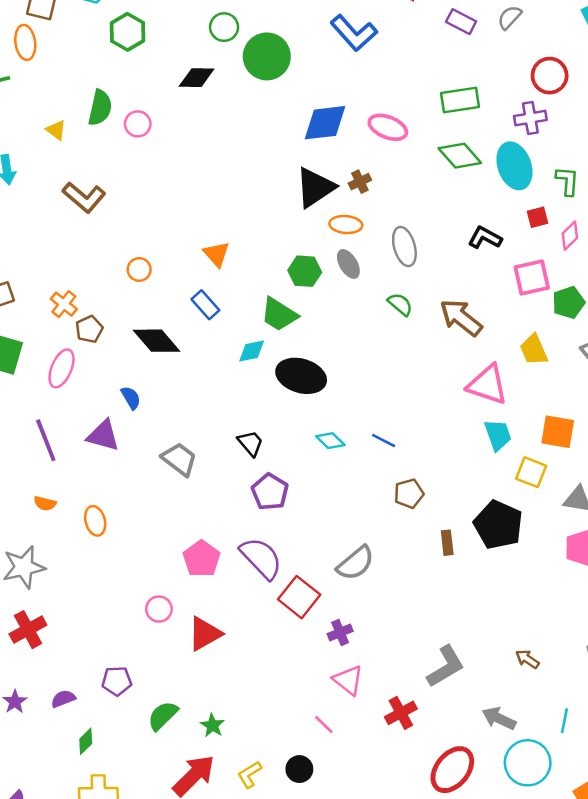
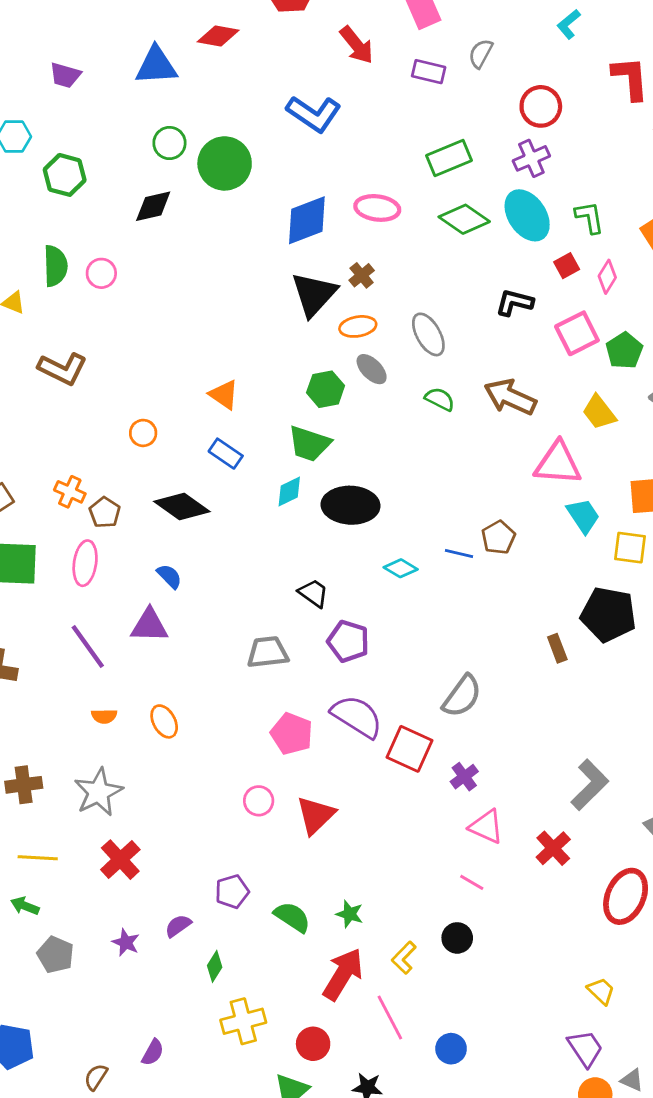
gray trapezoid: (179, 459) -> (268, 652), moved, turned -30
brown pentagon: (409, 494) -> (498, 537), moved
green semicircle: (163, 716) -> (292, 917), turned 92

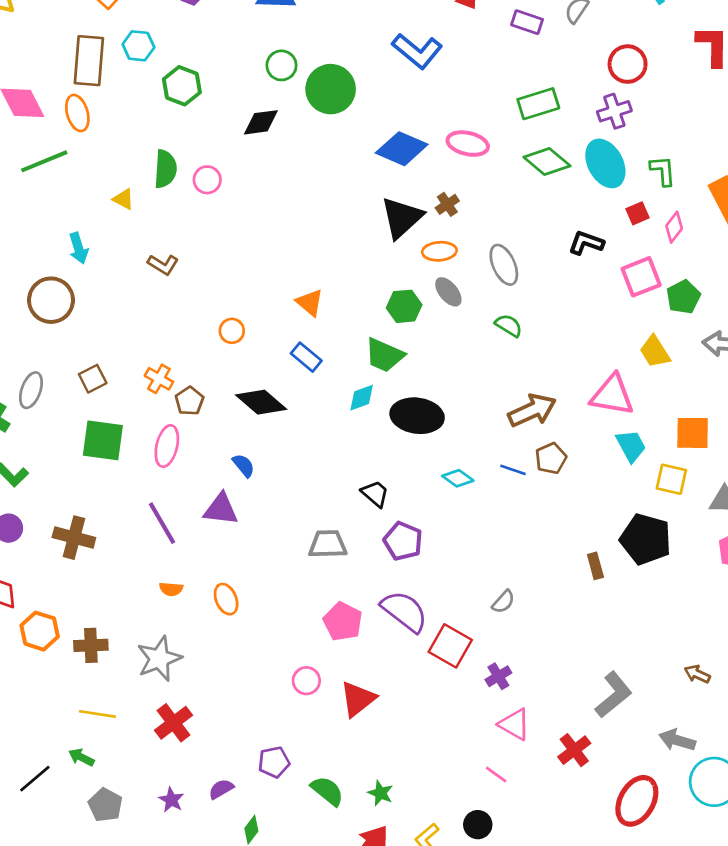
blue diamond: (307, 220) -> (402, 149), turned 39
brown L-shape: (63, 369) -> (163, 265), size x0.7
brown arrow: (510, 397) -> (532, 410), moved, turned 126
gray semicircle: (462, 696) -> (503, 602), size x0.6

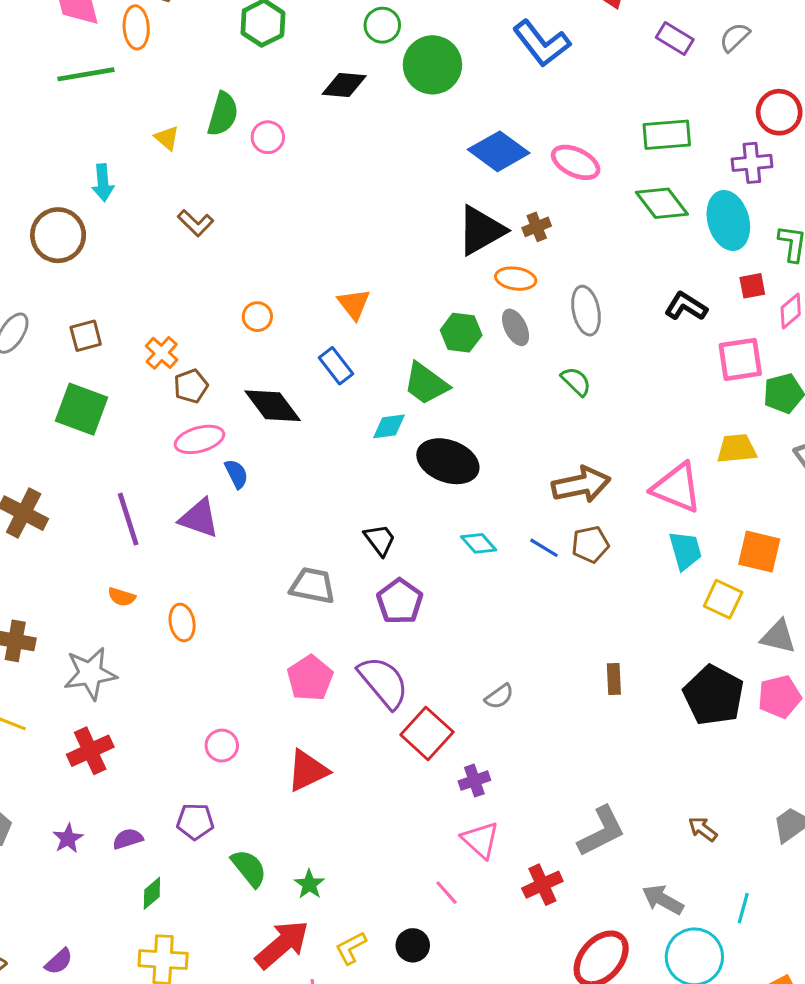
yellow trapezoid: (655, 352) -> (737, 449), turned 104
pink ellipse: (167, 446) -> (199, 439), moved, turned 48
black pentagon: (646, 539) -> (714, 695), moved
pink circle: (306, 681) -> (222, 746), moved

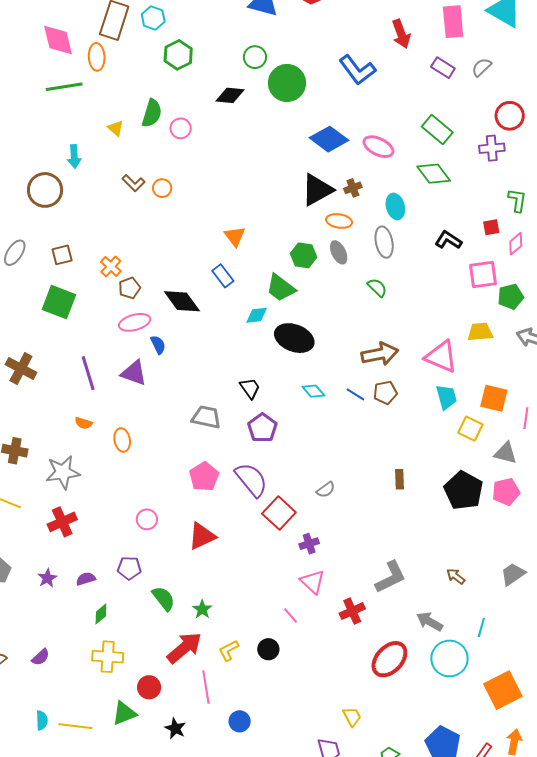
green rectangle: (667, 135) -> (437, 130), turned 44
cyan ellipse: (728, 220) -> (395, 206), moved, size x0.7
orange circle: (257, 317) -> (162, 188), moved

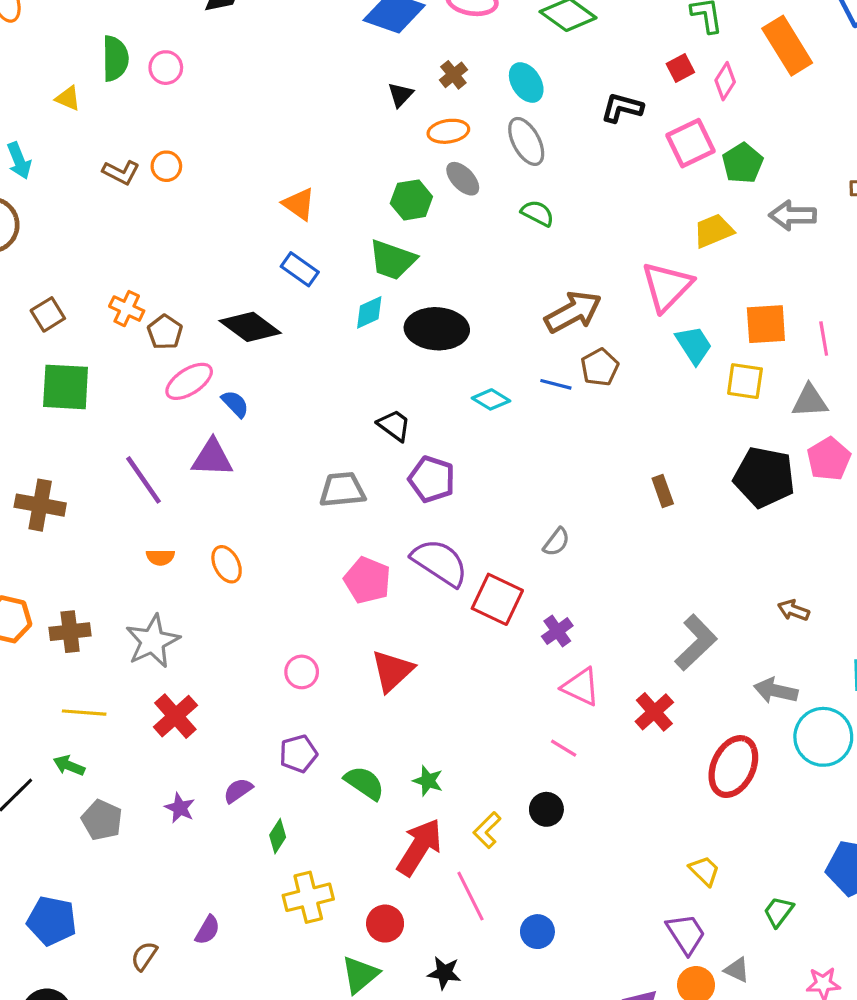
black triangle: (317, 190) -> (400, 95), size x0.5
pink triangle: (441, 357) -> (667, 287), turned -51

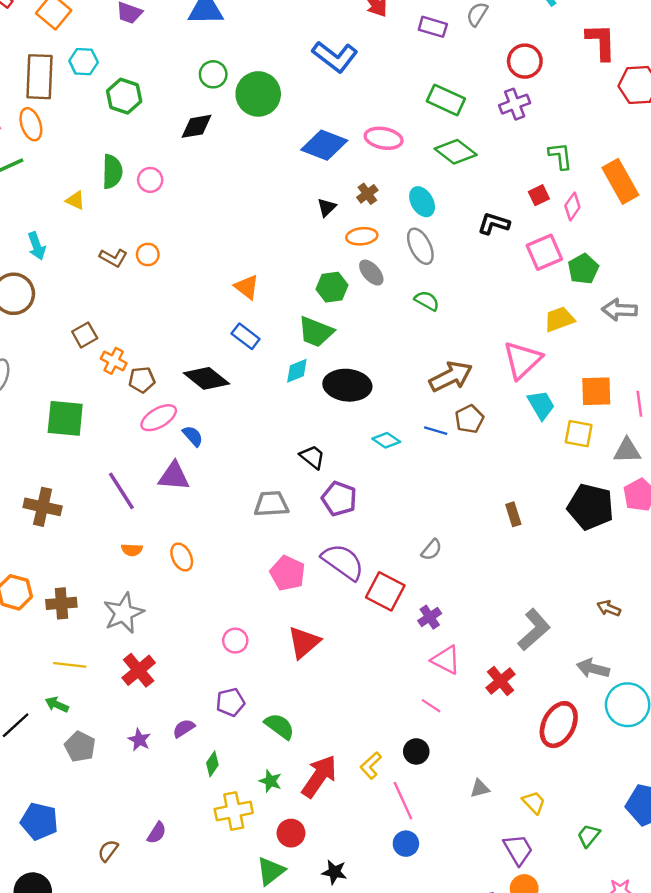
brown square: (48, 314) -> (85, 335), moved
brown pentagon: (165, 332) -> (142, 380), turned 30
green star: (428, 781) -> (270, 781), moved
pink line: (471, 896) -> (403, 801), moved
gray triangle: (737, 970) -> (480, 789), moved, turned -42

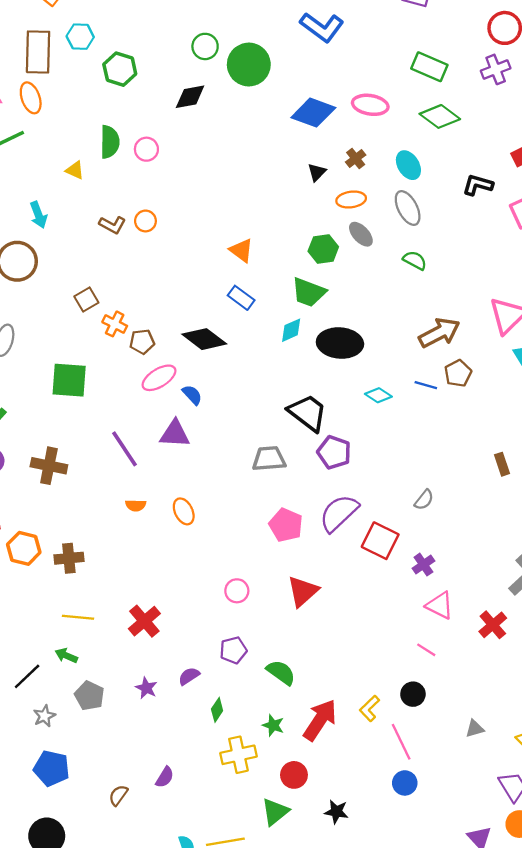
black trapezoid: (312, 457) -> (308, 413), size x1.6
purple semicircle: (343, 562) -> (339, 513), turned -78
gray star: (124, 613) -> (44, 716), moved, size x0.6

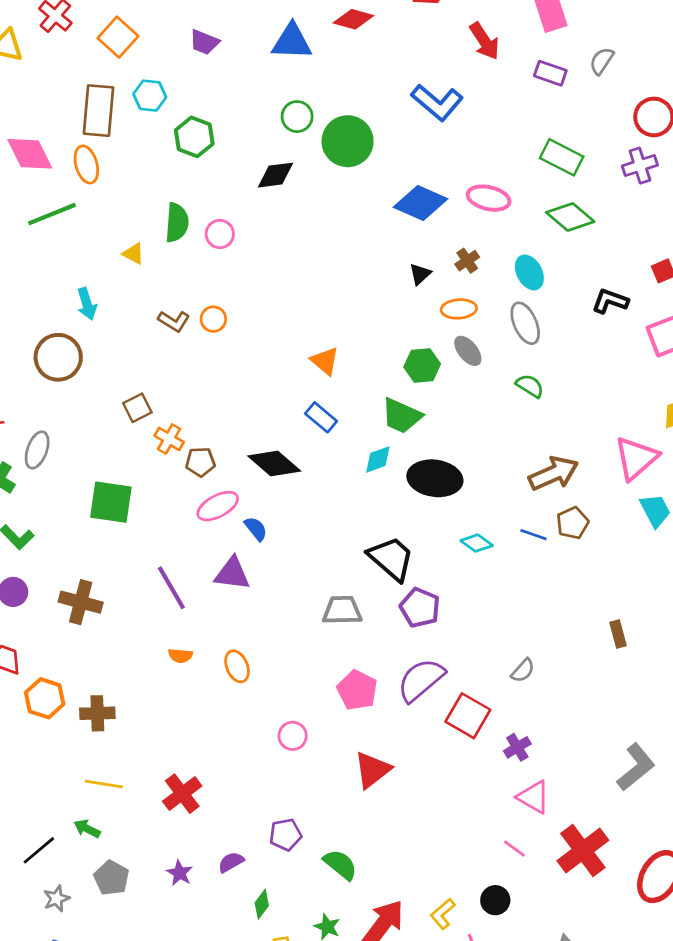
pink circle: (237, 591) -> (293, 736), moved
red cross: (493, 625) -> (583, 850), moved, size x1.5

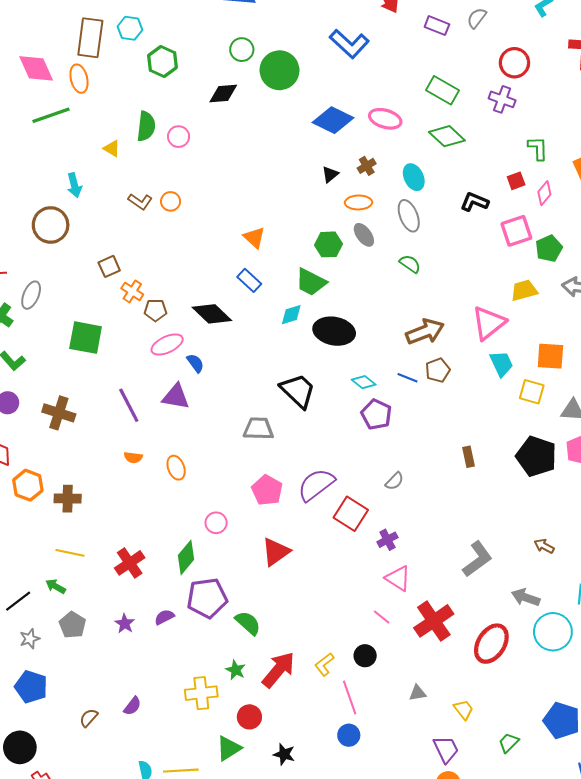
purple cross: (640, 166) -> (502, 99), turned 35
purple pentagon: (420, 608) -> (376, 414), moved
purple pentagon: (285, 835) -> (207, 598), size x1.6
green diamond: (262, 904) -> (186, 557), moved, size x1.5

